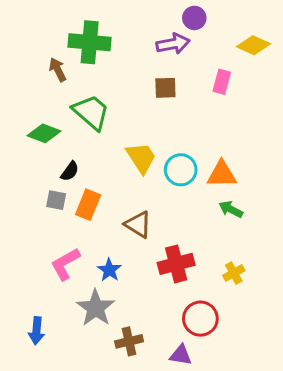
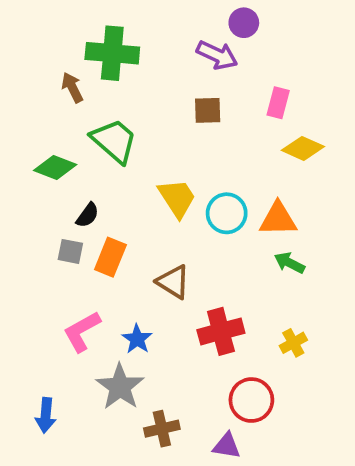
purple arrow: (173, 44) -> (217, 55), turned 36
yellow diamond: (254, 45) -> (303, 148), moved

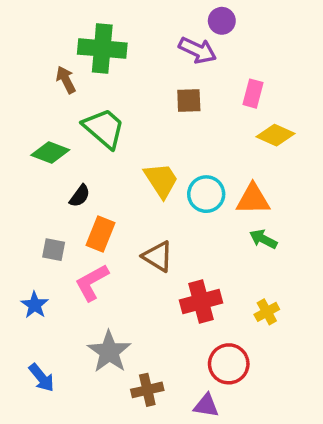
gray square: (70, 251) -> (54, 250), moved
pink L-shape: (82, 331) -> (92, 282), moved
blue star: (137, 339) -> (35, 305), moved
blue arrow: (46, 415) -> (42, 378), turned -44

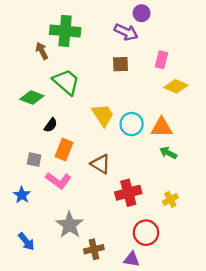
pink L-shape: (92, 282) -> (58, 181), turned -115

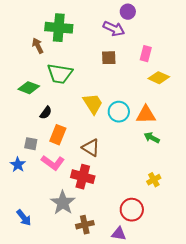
green trapezoid: (66, 82) -> (60, 74), turned 148
red cross: (128, 193) -> (83, 177), moved, turned 30
blue star: (22, 195) -> (18, 165), moved

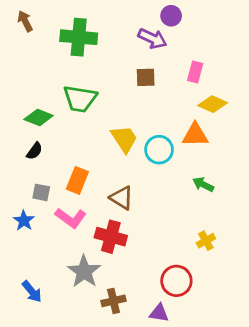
brown arrow: (38, 46) -> (25, 21), moved
black semicircle: (46, 113) -> (35, 151), moved
orange triangle: (146, 115) -> (195, 135), moved

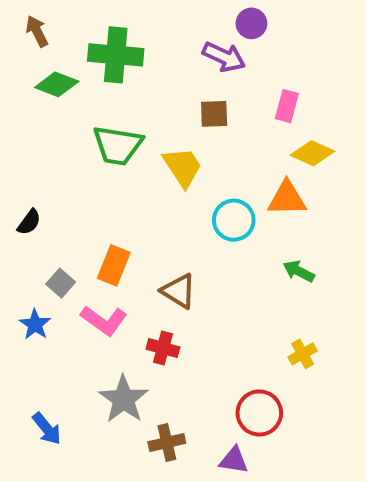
green diamond: (39, 118) -> (57, 84), moved
yellow trapezoid: (124, 139) -> (183, 167), moved
black semicircle: (35, 151) -> (29, 222), moved
gray square: (41, 192) -> (61, 283), turned 30
red cross: (111, 237) -> (163, 348), size x0.7

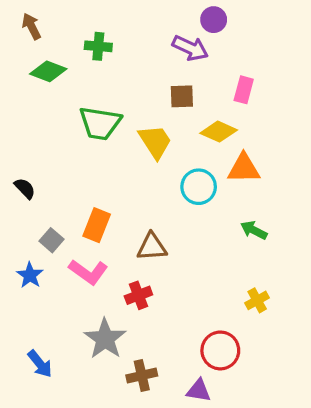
green cross: (116, 55) -> (98, 46), size x0.6
yellow diamond: (312, 153) -> (219, 132), moved
black semicircle: (29, 222) -> (25, 188), turned -80
brown triangle: (179, 291) -> (152, 247), turned -36
red cross: (163, 348) -> (138, 295), turned -36

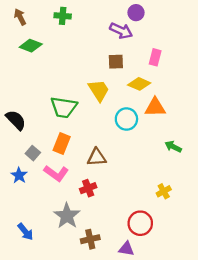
green cross: (98, 46) -> (63, 16), moved
green trapezoid: (100, 123) -> (64, 107), moved
black semicircle: (25, 188) -> (16, 120), size x1.5
green arrow: (254, 230) -> (173, 147), moved

